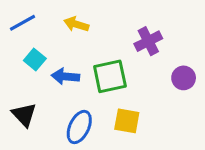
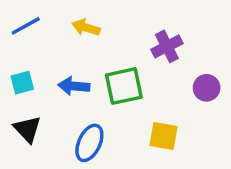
cyan square: (35, 60) -> (22, 83), moved, turned 35
yellow square: (127, 121) -> (163, 136), moved

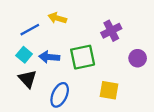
blue line: (26, 26) -> (30, 30), moved
cyan square: (22, 83) -> (24, 55), moved, turned -35
black triangle: (27, 129) -> (28, 79), moved

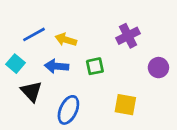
yellow arrow: (57, 18) -> (66, 40), moved
cyan square: (24, 55) -> (15, 64), moved
green square: (83, 57) -> (95, 66), size x0.6

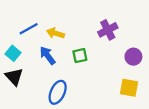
blue arrow: (57, 66) -> (48, 56), turned 48
black triangle: (31, 91) -> (14, 77), moved
yellow square: (125, 105) -> (129, 88), moved

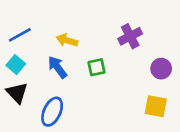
blue line: (29, 29) -> (20, 35), moved
blue ellipse: (58, 92) -> (52, 112), moved

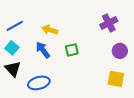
purple cross: (130, 36) -> (109, 23), moved
blue ellipse: (52, 112) -> (39, 83), turned 50

